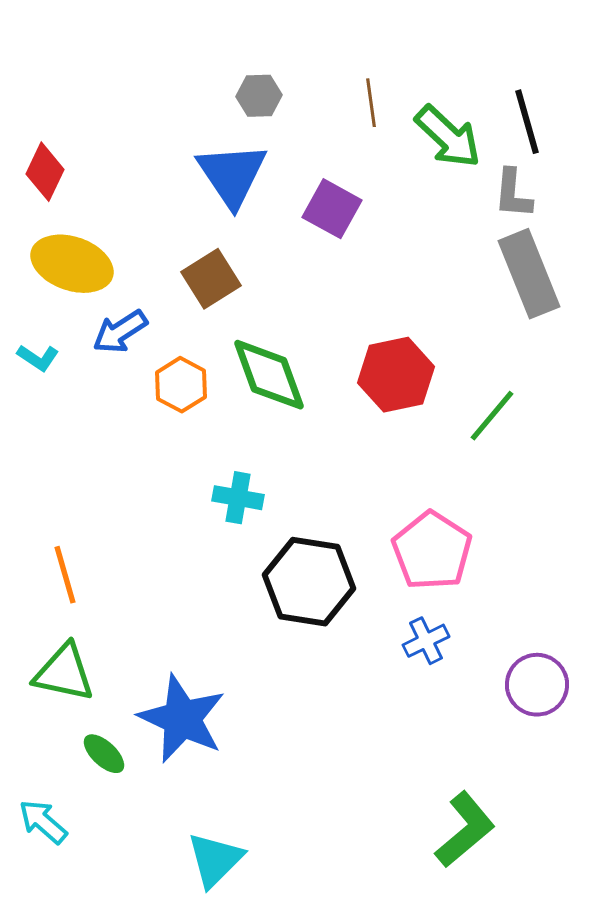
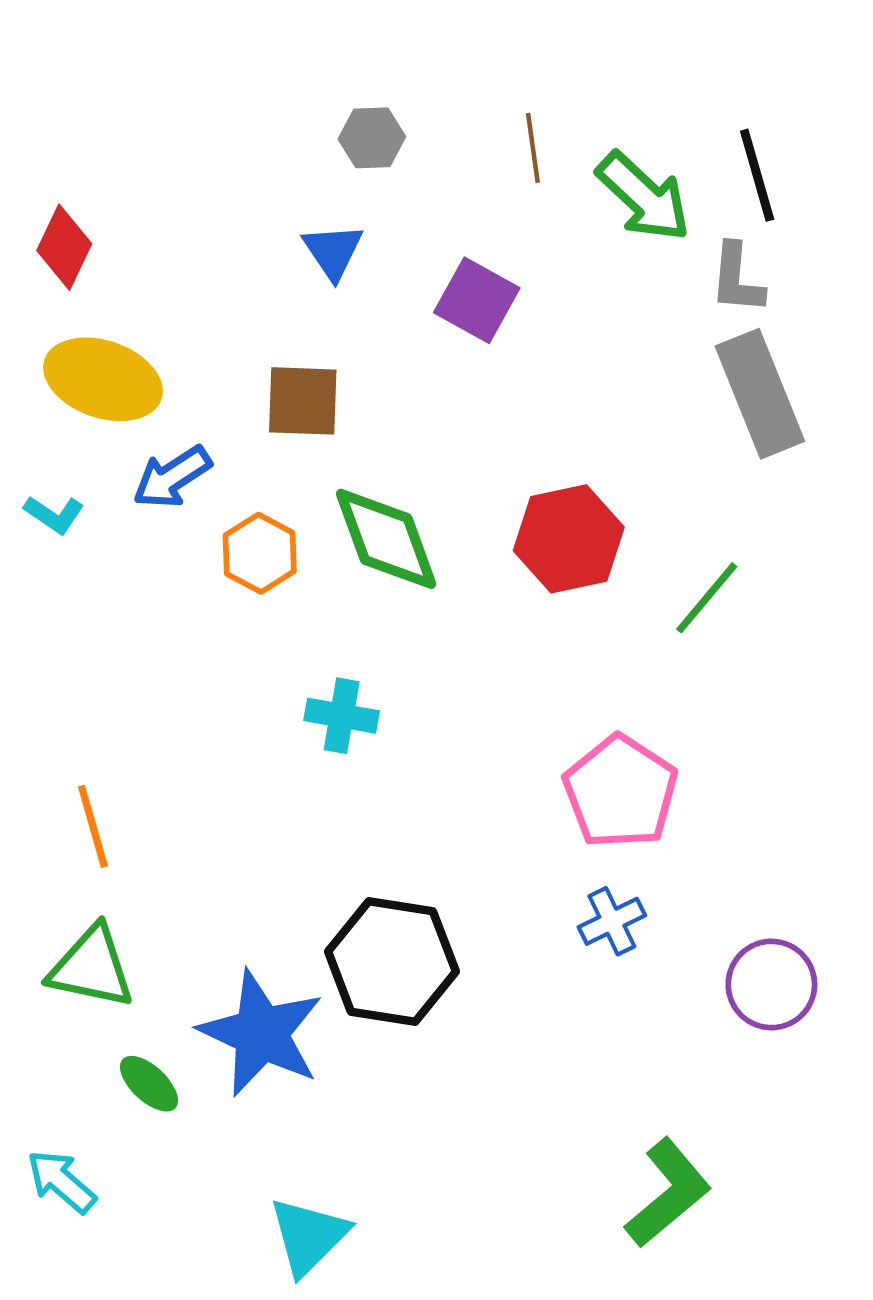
blue triangle: (232, 175) -> (333, 251), size x0.6
brown square: (211, 279) -> (303, 401), turned 34
black hexagon: (309, 582) -> (392, 962), moved

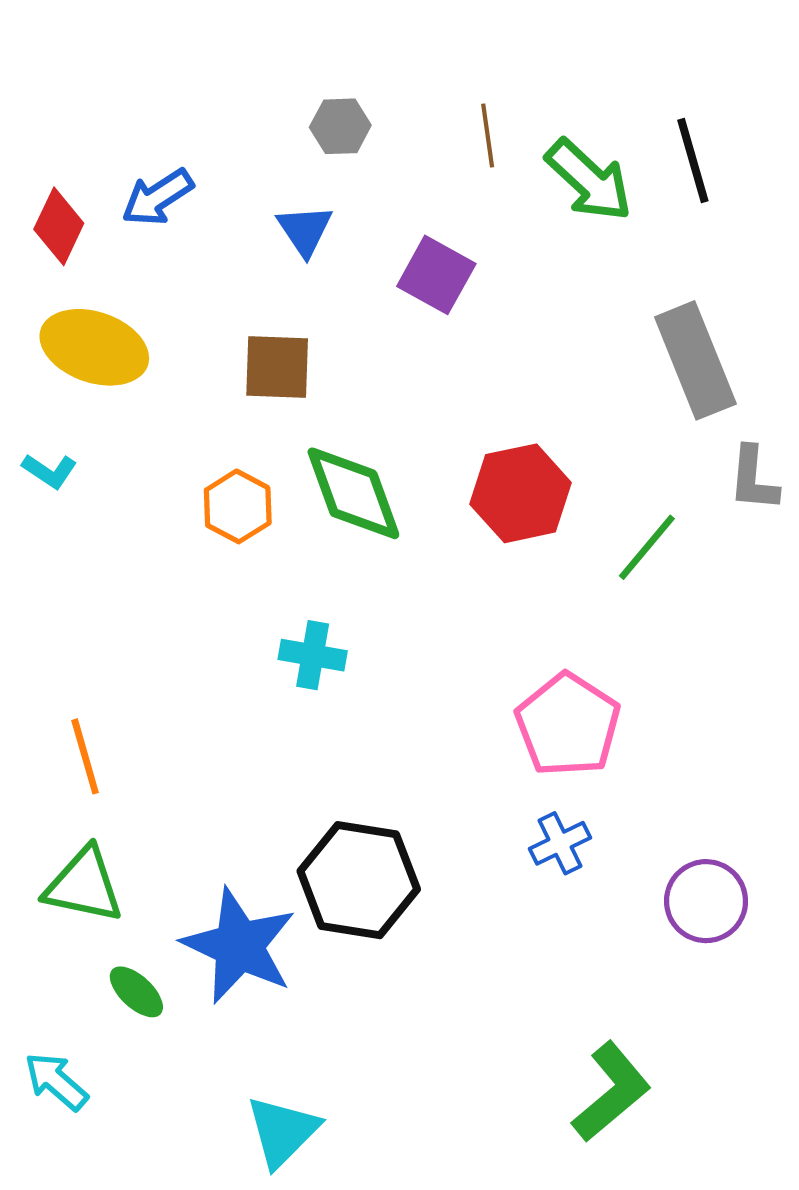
gray L-shape: (737, 279) -> (753, 479), moved
blue arrow: (172, 477) -> (157, 197), moved

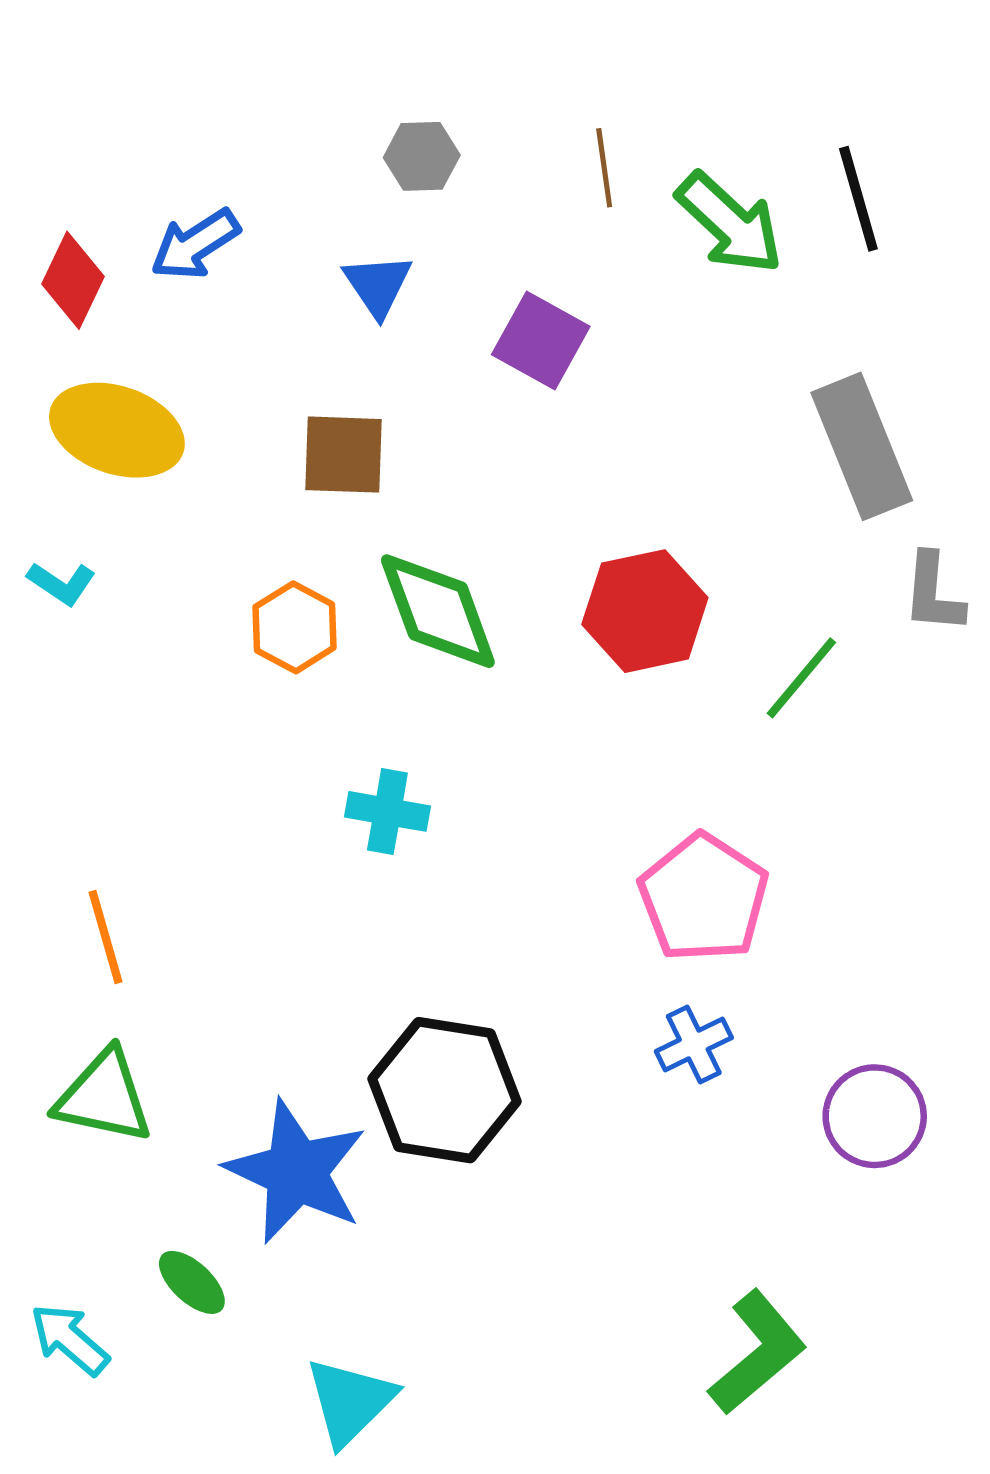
green ellipse: (136, 992) -> (192, 1282), moved

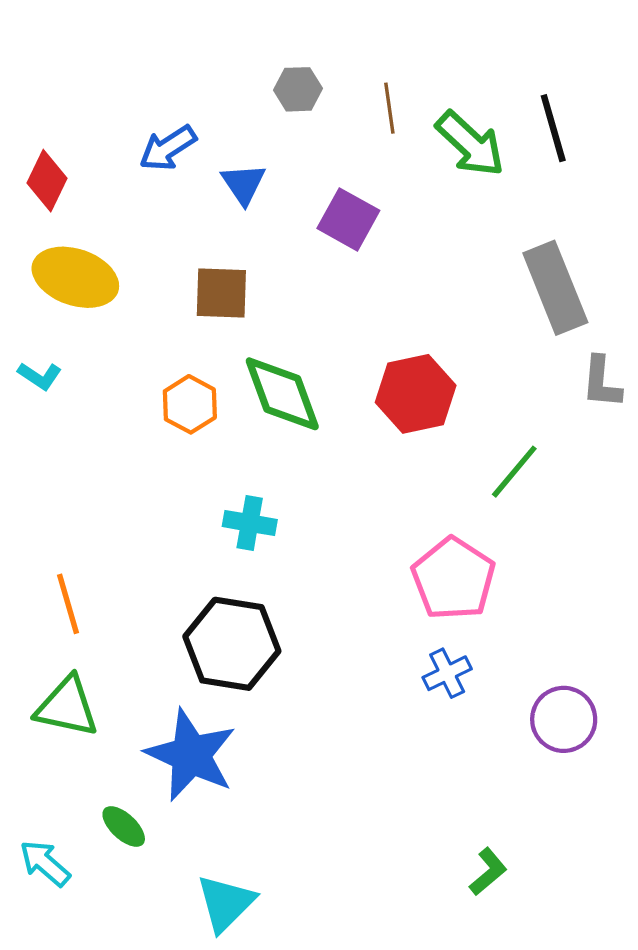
gray hexagon: (422, 156) -> (298, 89), moved
blue arrow: (195, 244) -> (168, 148), moved
green line: (801, 678) -> (514, 472), moved
black hexagon: (444, 1090) -> (232, 644), moved
green L-shape: (757, 1352) -> (488, 872), size x0.6

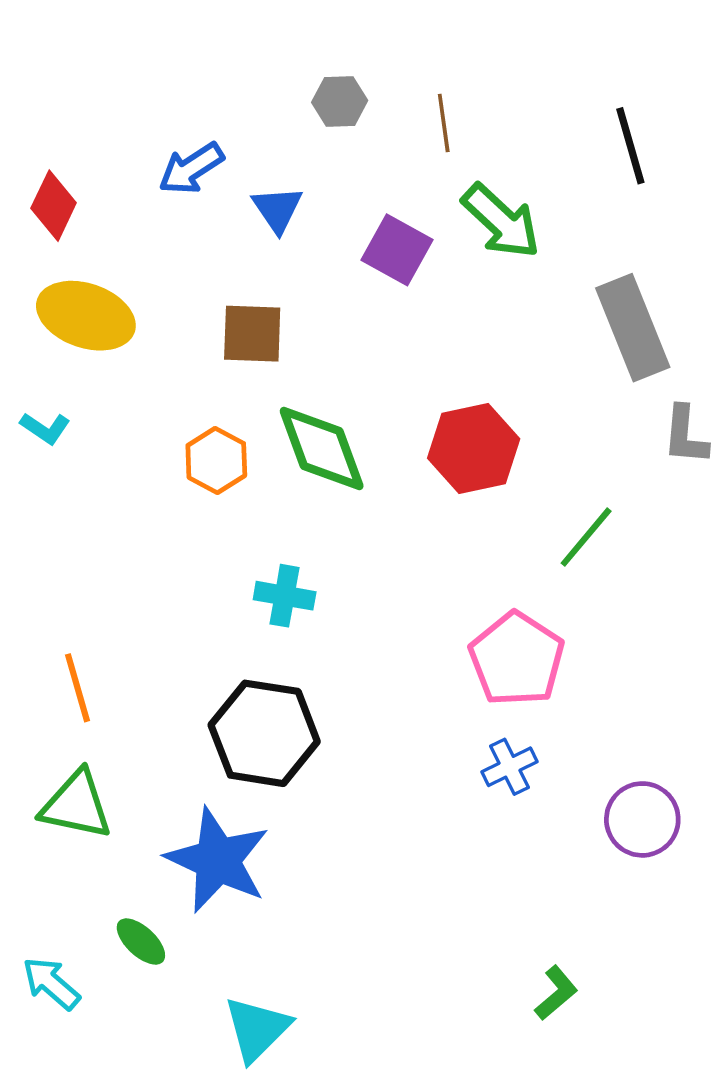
green arrow: (470, 144) -> (501, 221), moved

